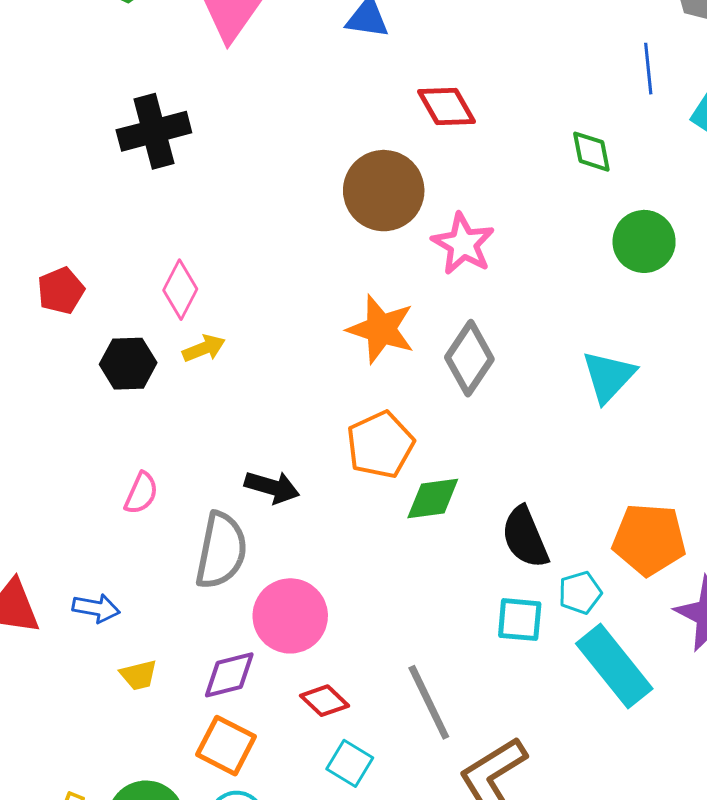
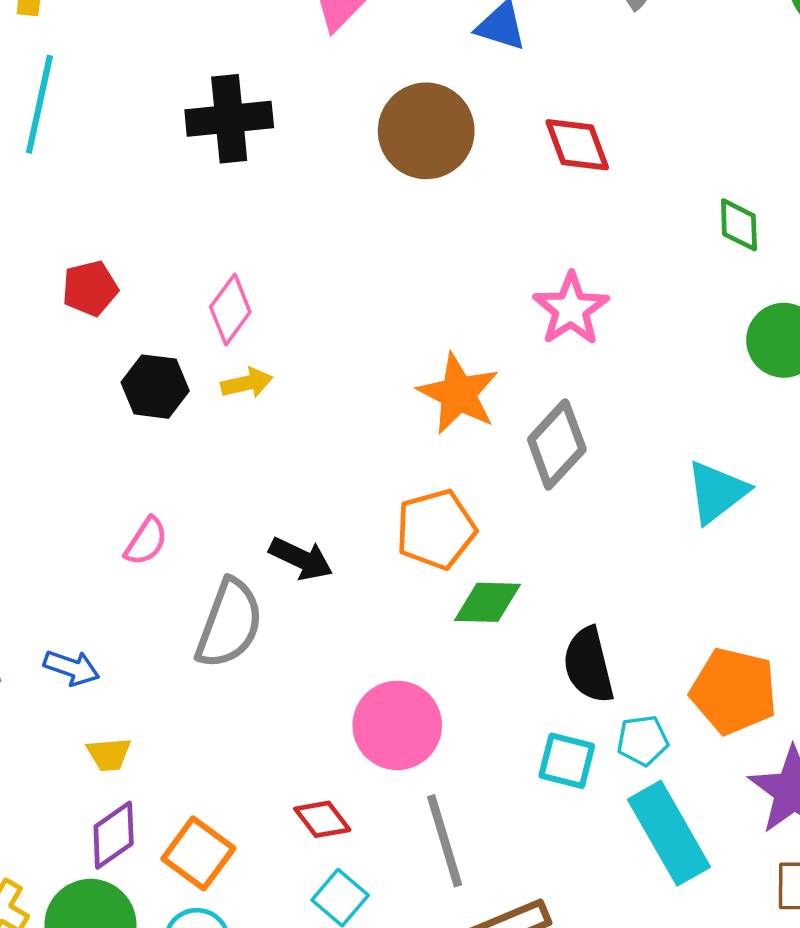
brown circle: (384, 191) -> (426, 131), moved
pink circle: (290, 616) -> (397, 725), moved
purple diamond: (229, 675) -> (114, 835), moved, turned -30

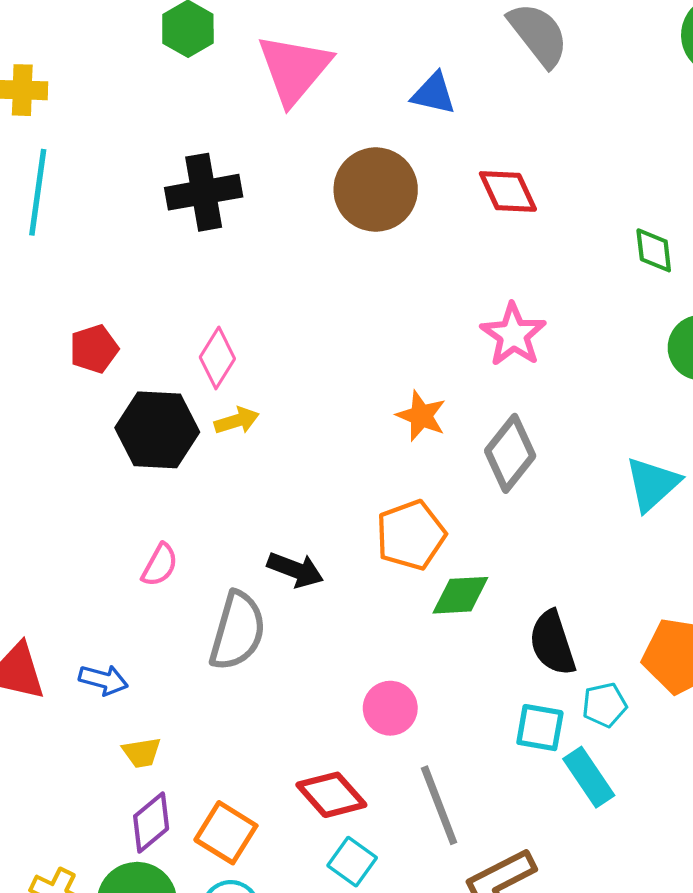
black hexagon: (155, 387) -> (157, 430), size x1.4
orange star: (458, 394) -> (421, 416), size x0.7
pink circle: (397, 725) -> (390, 708), size x0.7
red diamond: (322, 819) -> (331, 795), size x1.4
cyan rectangle: (669, 833) -> (589, 777), moved, size x0.7

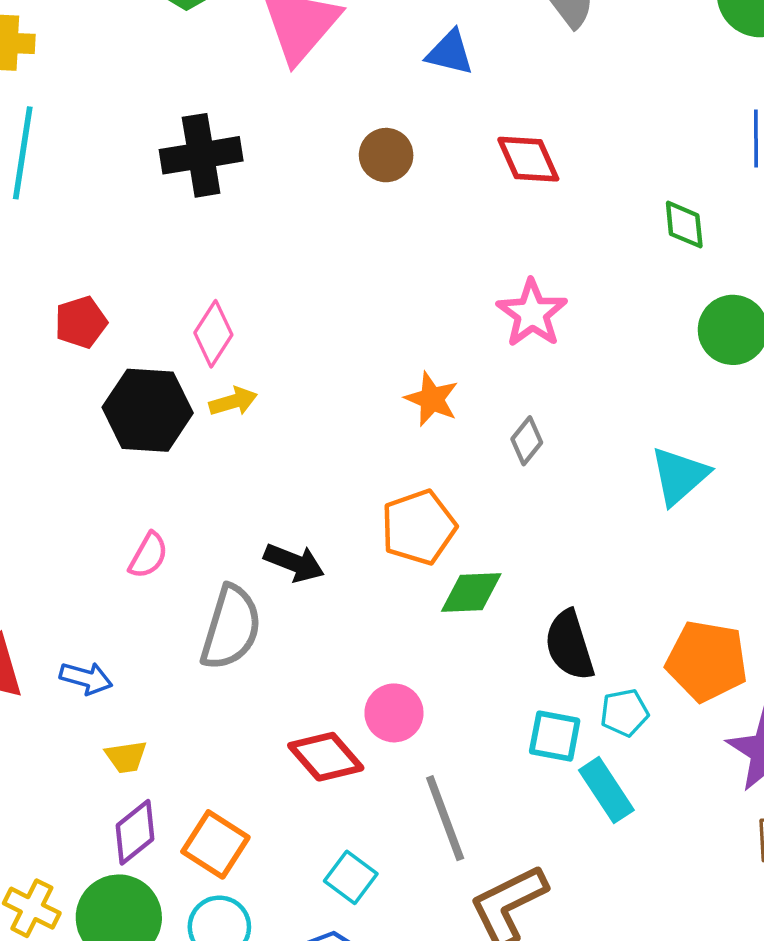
brown circle: (376, 190) -> (386, 155), size x0.6
gray diamond: (510, 453) -> (527, 441), size x0.6
red diamond: (331, 795) -> (326, 757), moved

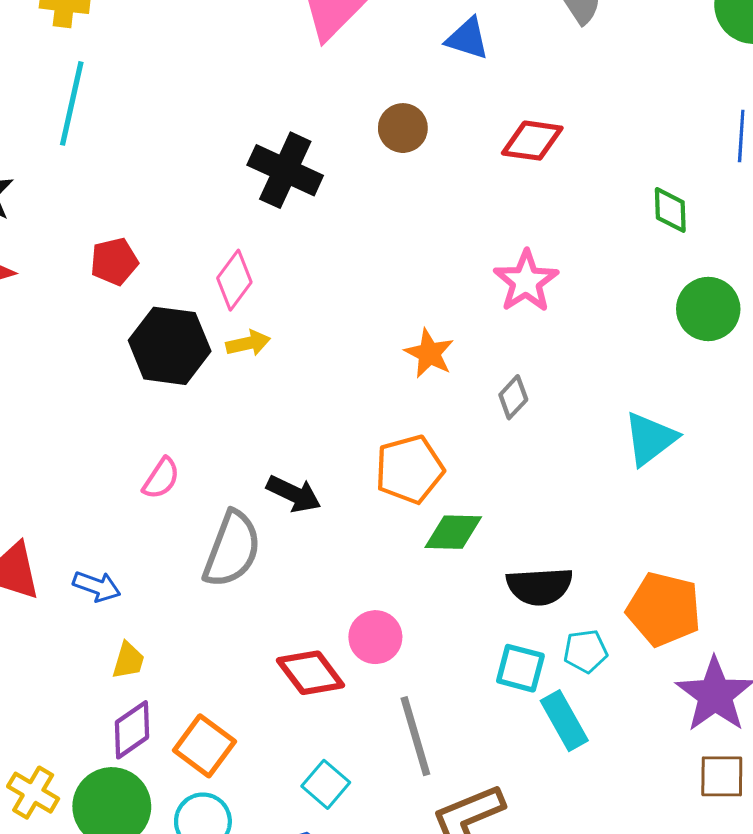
black cross: (201, 155) -> (285, 170), moved, turned 30
red diamond: (528, 159) -> (532, 141), turned -62
black semicircle: (569, 645) -> (539, 586), turned -80
yellow trapezoid: (126, 757) -> (128, 661), turned -69

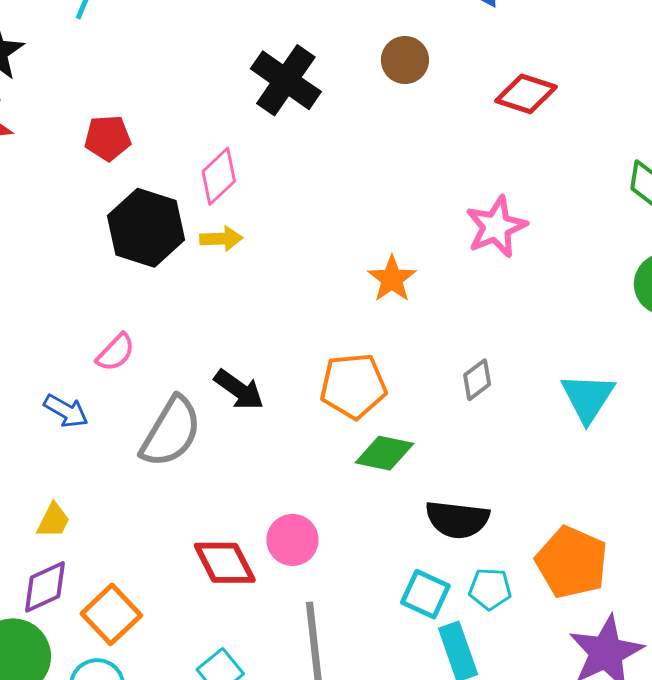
gray diamond: (513, 397) -> (477, 380), moved
cyan triangle: (650, 439) -> (588, 398), turned -30
blue arrow: (97, 586) -> (66, 411), moved

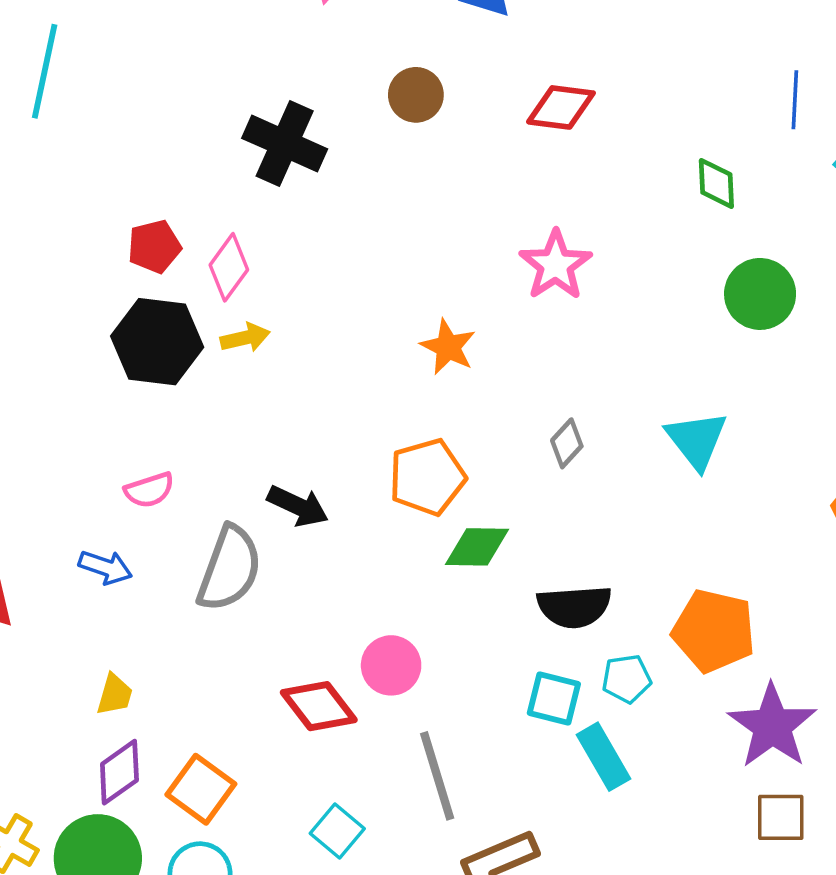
red pentagon: (108, 138) -> (154, 247), moved
pink semicircle: (116, 352) -> (149, 490), turned 39

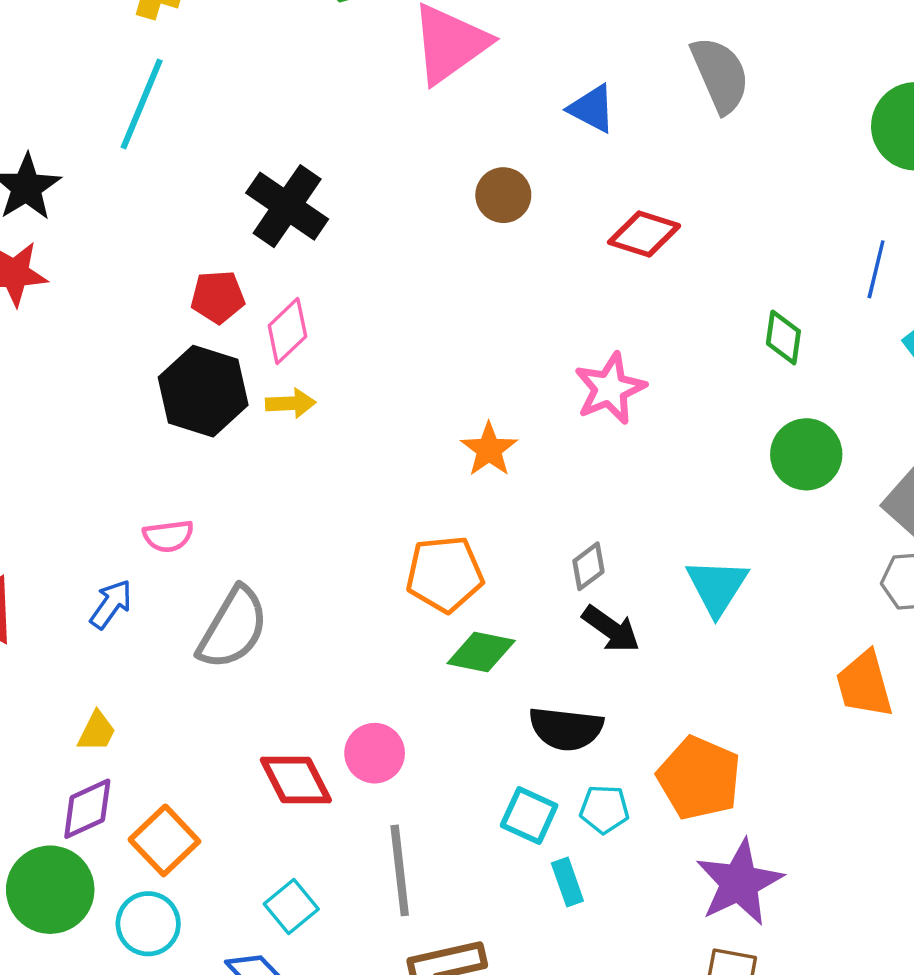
black cross: (285, 144) -> (287, 206), moved
black arrow: (298, 506) -> (611, 629), moved
blue arrow: (105, 567) -> (111, 604), turned -84
cyan rectangle: (604, 757) -> (567, 882), size x0.7

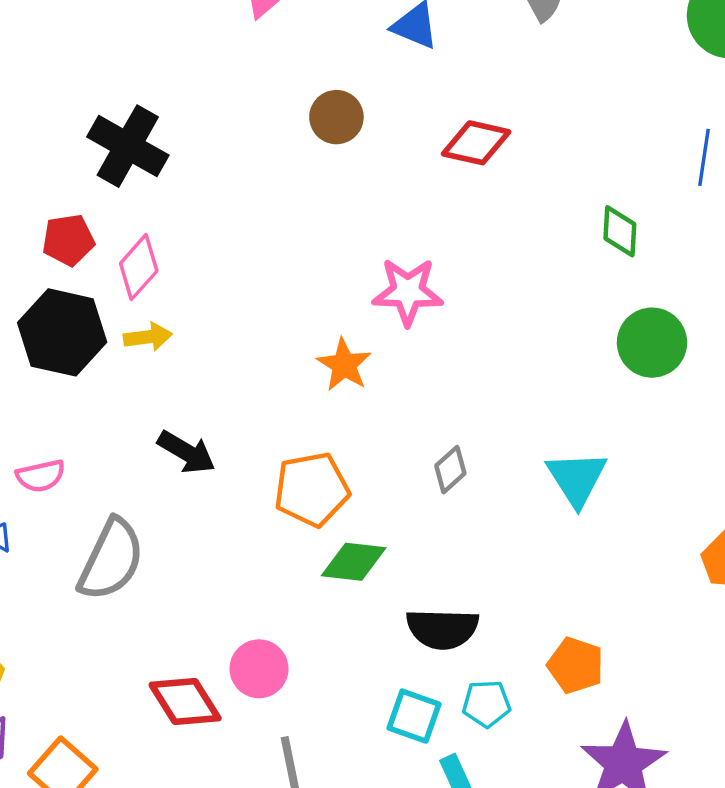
pink star: (610, 388) -> (408, 292), moved, turned 30
black arrow: (611, 629) -> (186, 452), moved
orange pentagon: (699, 778) -> (576, 665), size x0.7

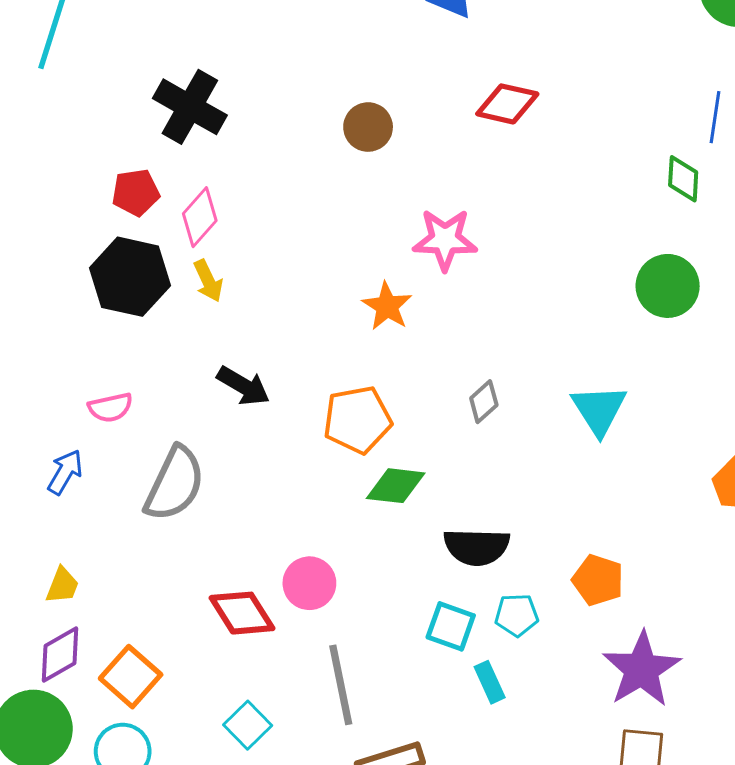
brown circle: (336, 117) -> (368, 127), moved
green diamond: (620, 231) -> (683, 179), moved
yellow arrow: (148, 337) -> (208, 281), turned 72

